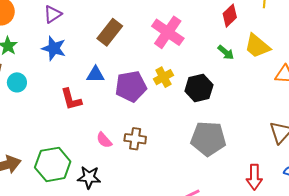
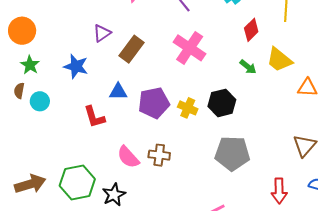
purple triangle: (53, 14) -> (102, 33), moved
yellow cross: (163, 77) -> (188, 108), moved, turned -36
pink semicircle: (104, 140) -> (128, 157), size x1.4
black star: (89, 177) -> (114, 195), turned -30

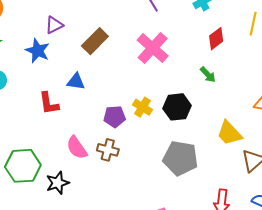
purple triangle: (102, 33) -> (54, 25), moved
yellow trapezoid: (279, 60) -> (229, 133), moved
purple pentagon: (154, 103) -> (115, 117), moved, size x0.7

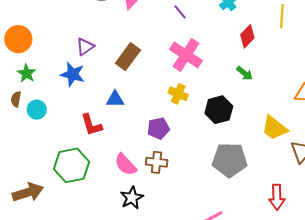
yellow cross: (142, 107) -> (178, 94), moved
green hexagon: (23, 166) -> (71, 165), moved
black star: (58, 183) -> (132, 198), moved

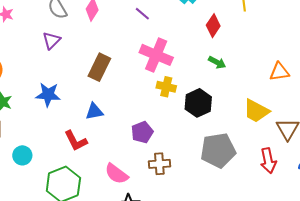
purple triangle: (85, 47) -> (52, 40), moved
yellow cross: (178, 94) -> (166, 87), moved
cyan circle: (37, 110) -> (22, 155), moved
brown cross: (157, 162) -> (159, 164), moved
red arrow: (277, 197) -> (268, 161), moved

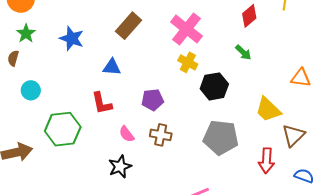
red L-shape: (76, 141) -> (102, 103), moved
pink semicircle: (116, 174) -> (127, 134), moved, size x0.7

